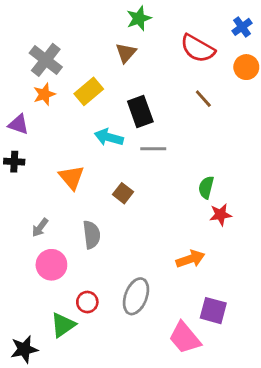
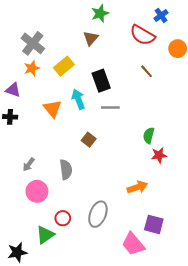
blue cross: (242, 27) -> (161, 15), moved
cyan arrow: (109, 137) -> (78, 99), turned 54
orange triangle: (72, 177) -> (52, 109), moved

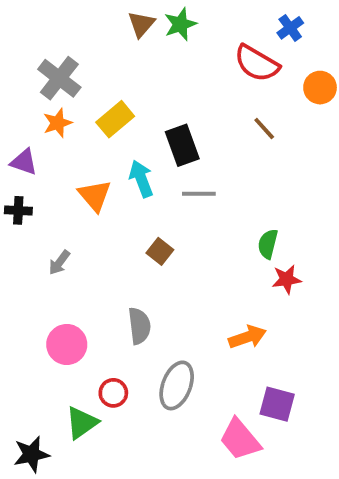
brown triangle: (91, 38) -> (141, 24), moved
gray arrow: (29, 164) -> (59, 263), moved
gray semicircle: (66, 170) -> (139, 326), moved

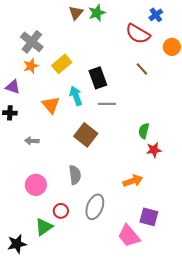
brown square: (160, 251) -> (86, 135), size x1.6
gray arrow: (59, 263) -> (32, 141), turned 56

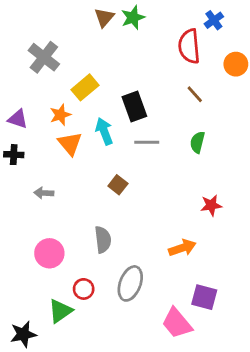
red semicircle: (138, 34) -> (189, 46), turned 55
orange star: (31, 66) -> (60, 115), moved
green semicircle: (144, 131) -> (197, 142), moved
brown square: (86, 135) -> (118, 185), size x0.6

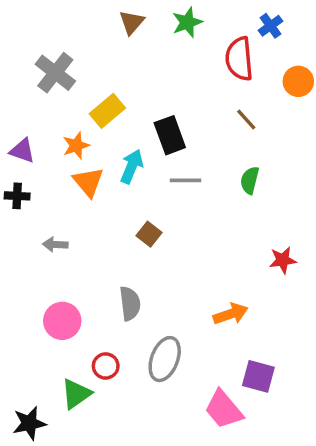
green star: (133, 17) -> (187, 22), moved
cyan arrow: (104, 131) -> (132, 166), turned 44
red star: (211, 205) -> (283, 260), moved

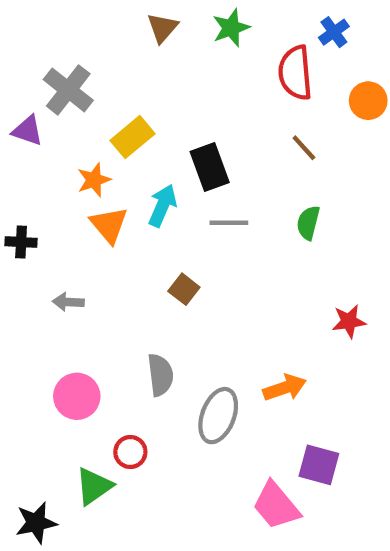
purple triangle: (22, 151) -> (28, 131), moved
gray ellipse: (165, 359) -> (218, 416), moved

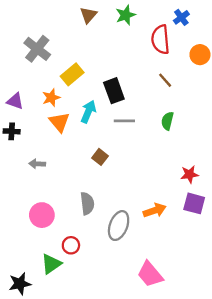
purple triangle: (28, 131) -> (15, 101), moved
purple square: (319, 465) -> (194, 203), moved

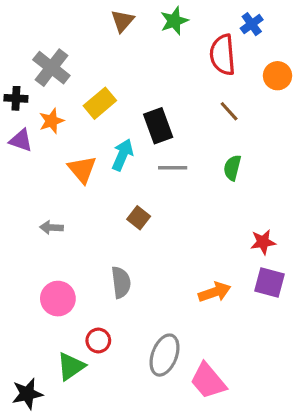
orange star: (51, 98) -> (51, 121), moved
black cross: (12, 131) -> (16, 98), moved
gray ellipse: (119, 226) -> (164, 355), moved

